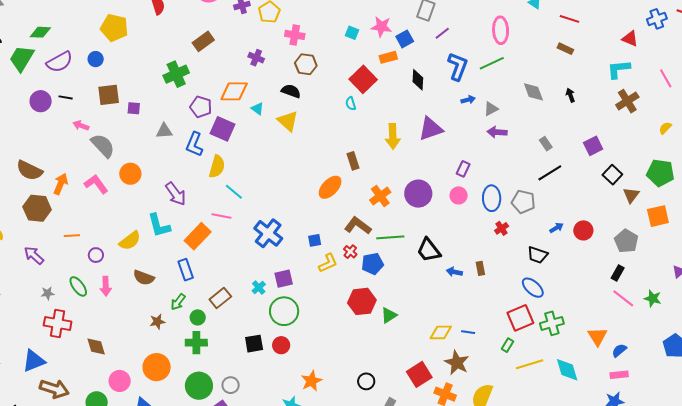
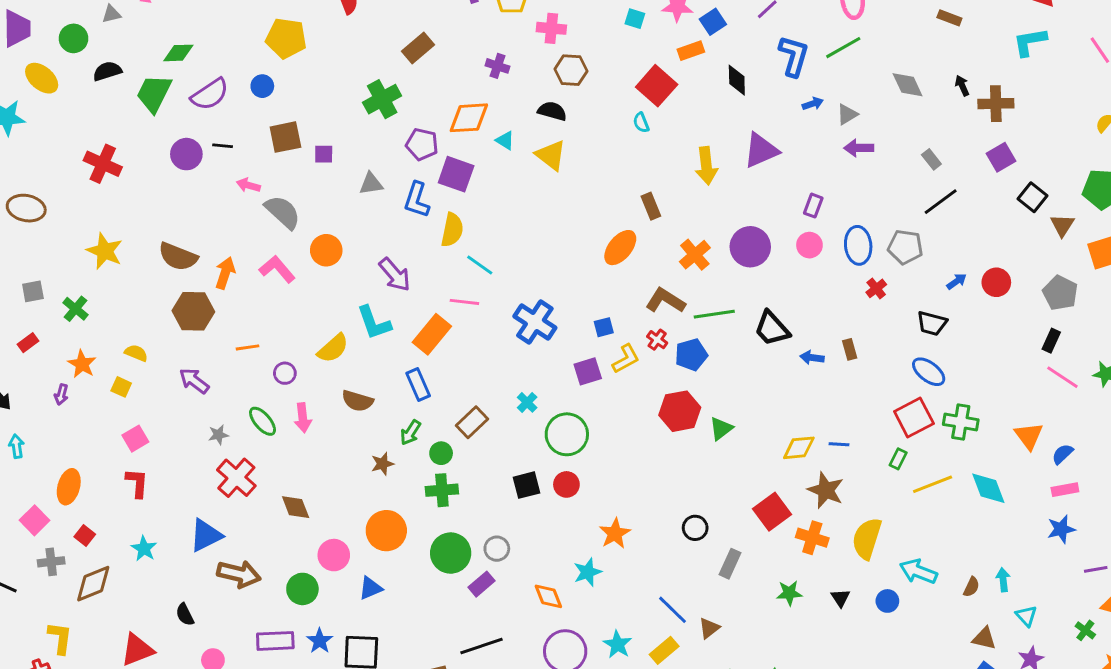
brown cross: (627, 101) -> (996, 104), moved, turned 35
purple square: (284, 279) -> (588, 371), moved
red cross: (58, 323) -> (236, 478), turned 36
green cross: (552, 323) -> (961, 422), turned 30

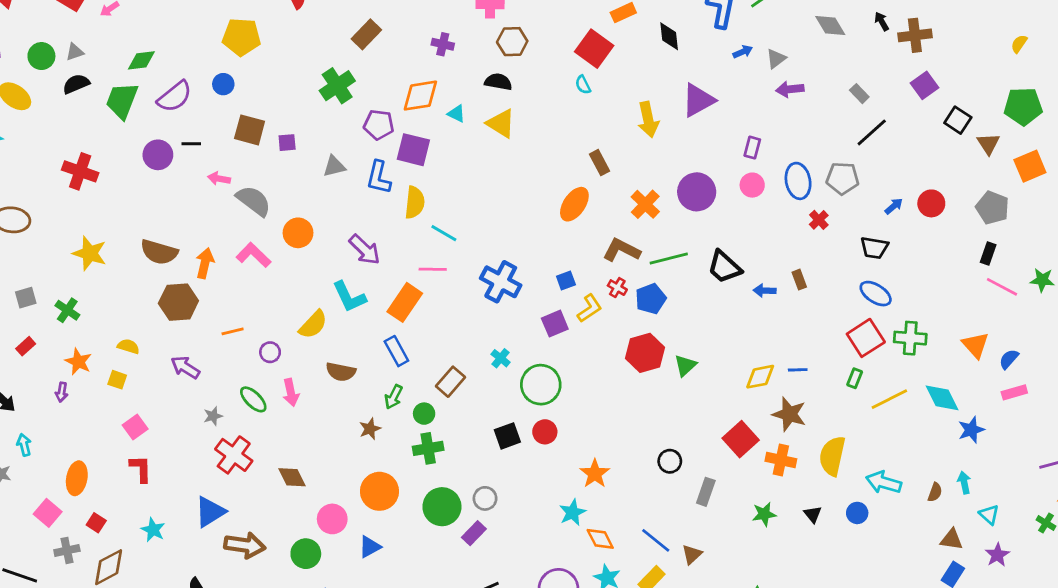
gray triangle: (111, 14) -> (75, 52), moved
brown square: (285, 137) -> (250, 130), turned 32
blue star: (1061, 529) -> (971, 430), moved
orange diamond: (548, 596) -> (600, 539), moved

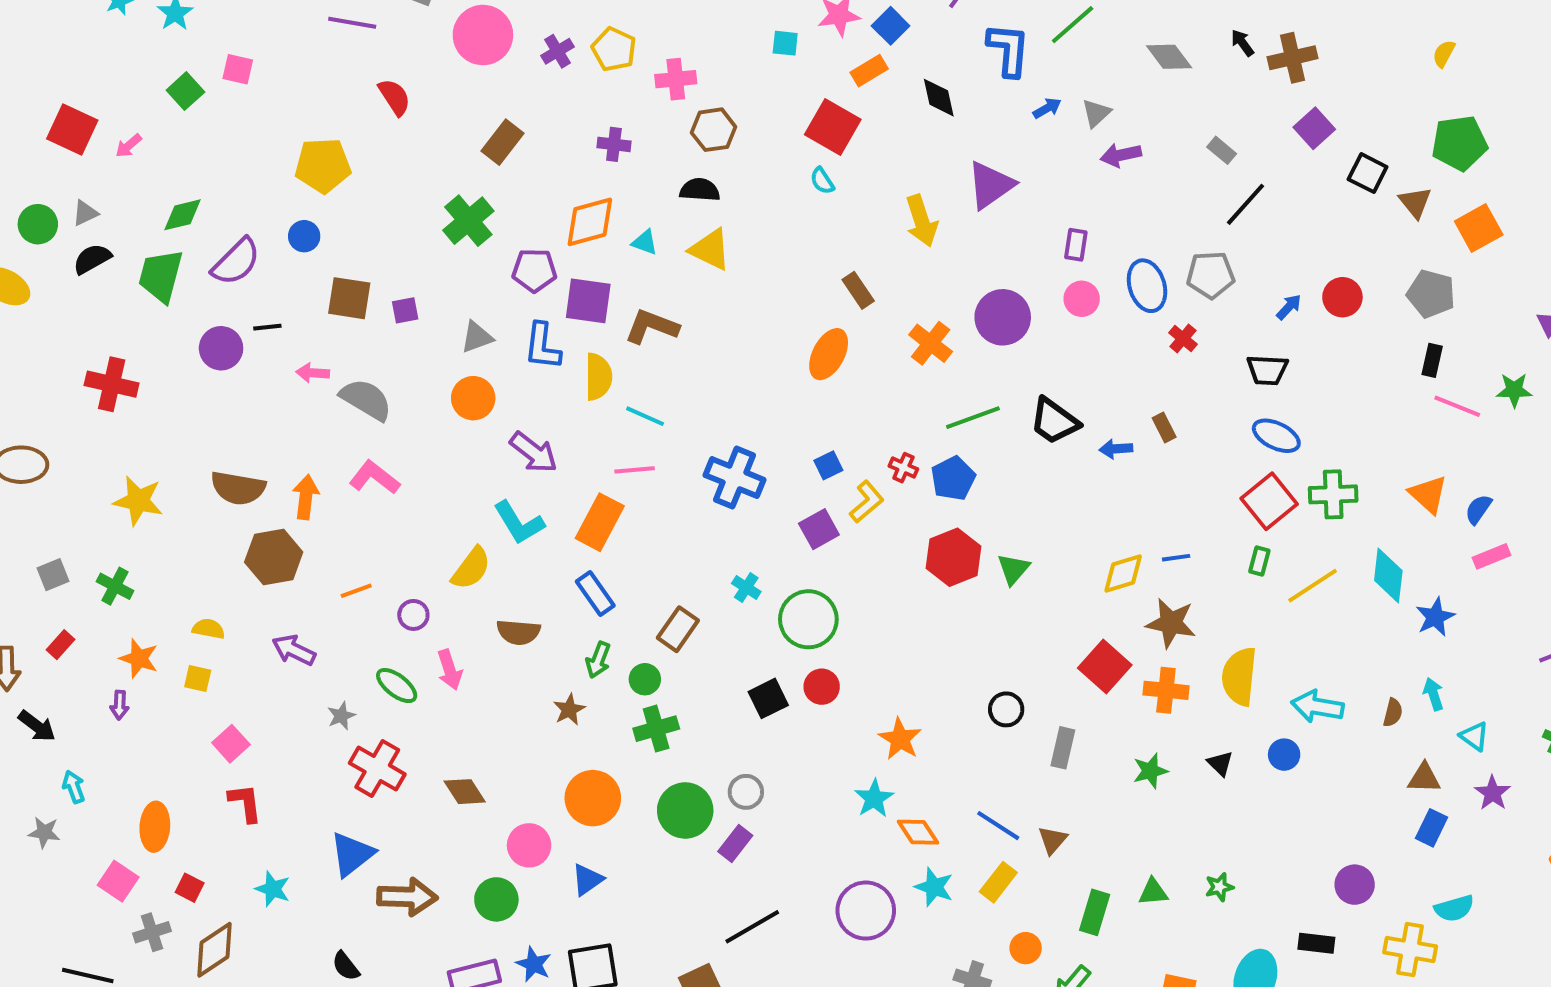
orange circle: (298, 233) -> (473, 398), moved
brown L-shape: (622, 250) -> (652, 327), moved
cyan diamond: (942, 398) -> (1388, 576), turned 39

